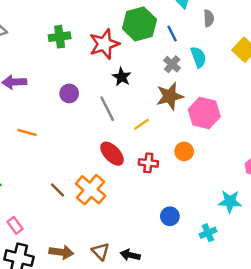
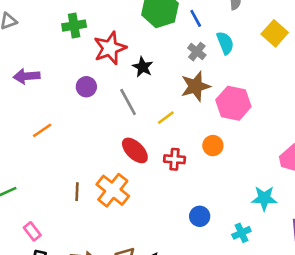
red star: (104, 44) -> (110, 48), moved
orange line: (27, 132) -> (42, 130), turned -48
brown line: (57, 190) -> (77, 192), turned 49

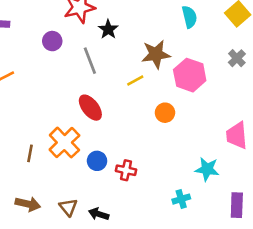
gray cross: (197, 52) -> (237, 58), moved
yellow line: (166, 118) -> (135, 80), moved
red cross: (175, 159) -> (126, 170), moved
brown line: (77, 192) -> (30, 153), moved
blue circle: (200, 216) -> (97, 161), moved

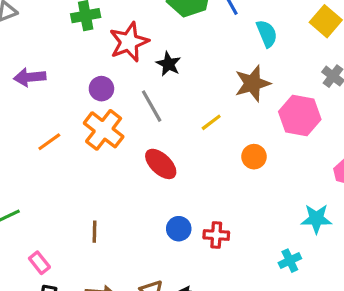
brown star: (156, 54) -> (252, 83), moved
pink hexagon: (190, 75) -> (300, 116), moved
orange cross: (64, 143) -> (104, 130), moved

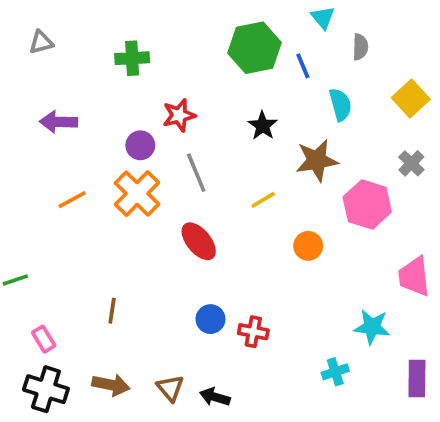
red star: (129, 42) -> (179, 115), moved, size x0.7
black star: (169, 64) -> (263, 126), moved

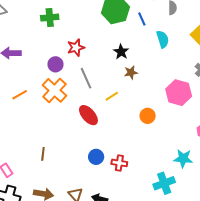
brown star: (317, 160) -> (131, 72), moved, size x0.6
yellow line: (263, 200) -> (112, 96), moved
cyan cross: (335, 372) -> (164, 183), size x1.5

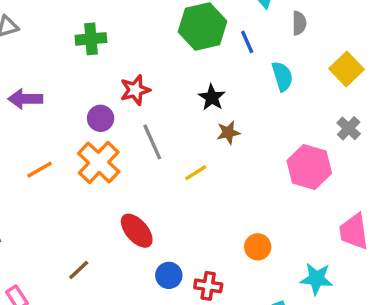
red ellipse: (88, 115) -> (137, 231), moved
orange circle: (148, 116) -> (258, 247), moved
brown line: (43, 154) -> (79, 270), turned 40

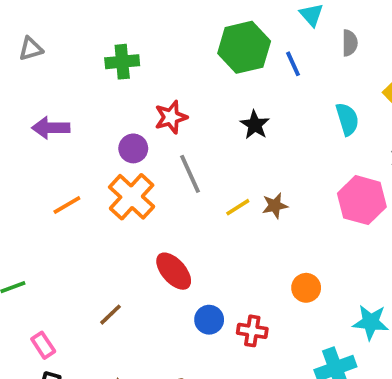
cyan semicircle: (282, 76) -> (347, 119), moved
brown star: (228, 132) -> (275, 206), moved

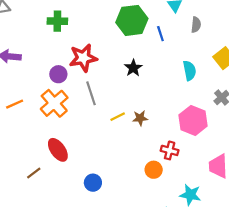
red star: (171, 117) -> (83, 58), size x1.4
red ellipse: (174, 271) -> (58, 150), moved
red cross: (252, 331) -> (170, 150), moved

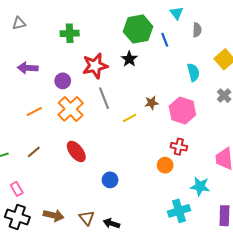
black star: (133, 68) -> (129, 59), moved
purple circle: (58, 74) -> (63, 81), moved
brown star: (140, 118) -> (151, 103), moved
pink hexagon: (193, 120) -> (182, 110), moved
brown line: (34, 173) -> (34, 152), moved

